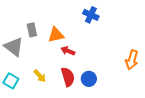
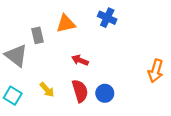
orange triangle: (56, 35) -> (66, 24), moved

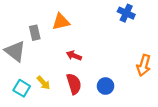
blue cross: (107, 18) -> (126, 13), moved
blue circle: (105, 93) -> (106, 86), moved
cyan square: (13, 96) -> (22, 88), moved

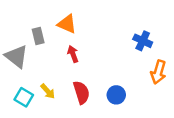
blue cross: (126, 13) -> (143, 41), moved
orange triangle: (61, 22) -> (67, 24), turned 36
red arrow: (74, 56) -> (73, 54), moved, turned 48

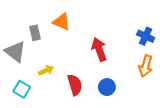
blue cross: (143, 41) -> (146, 36), moved
red arrow: (73, 54) -> (99, 49), moved, size x1.5
yellow arrow: (48, 91) -> (46, 70), moved, turned -72

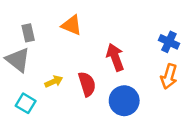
gray rectangle: (35, 33) -> (28, 33), moved
red semicircle: (75, 85) -> (87, 84), moved
blue circle: (107, 87) -> (124, 101), size x1.5

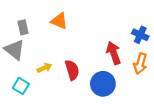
red arrow: (115, 57) -> (114, 53), moved

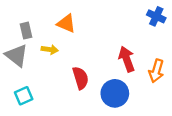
blue cross: (140, 35) -> (156, 16), moved
yellow arrow: (44, 68) -> (50, 50), moved, turned 32
cyan square: (21, 86) -> (24, 96), turned 35

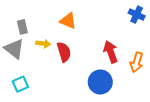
orange triangle: (66, 23) -> (68, 21), moved
red semicircle: (80, 78) -> (64, 52), moved

